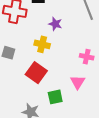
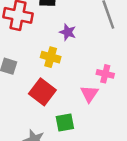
pink triangle: (78, 82) -> (89, 94), moved

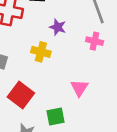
pink cross: (105, 74) -> (95, 41), moved
red square: (42, 92) -> (21, 95), moved

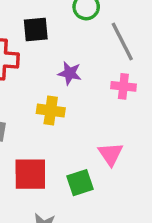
red square: (21, 95) -> (30, 174), turned -30
green square: (55, 116) -> (80, 183), moved

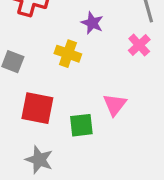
pink cross: (123, 86) -> (139, 45), turned 30

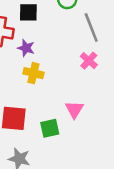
purple star: (92, 23) -> (26, 48), moved

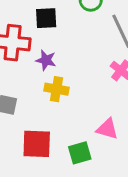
pink triangle: (74, 109) -> (107, 129), turned -42

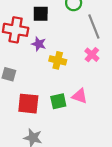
yellow cross: (57, 89) -> (58, 60), moved
green square: (80, 153) -> (58, 101), moved

